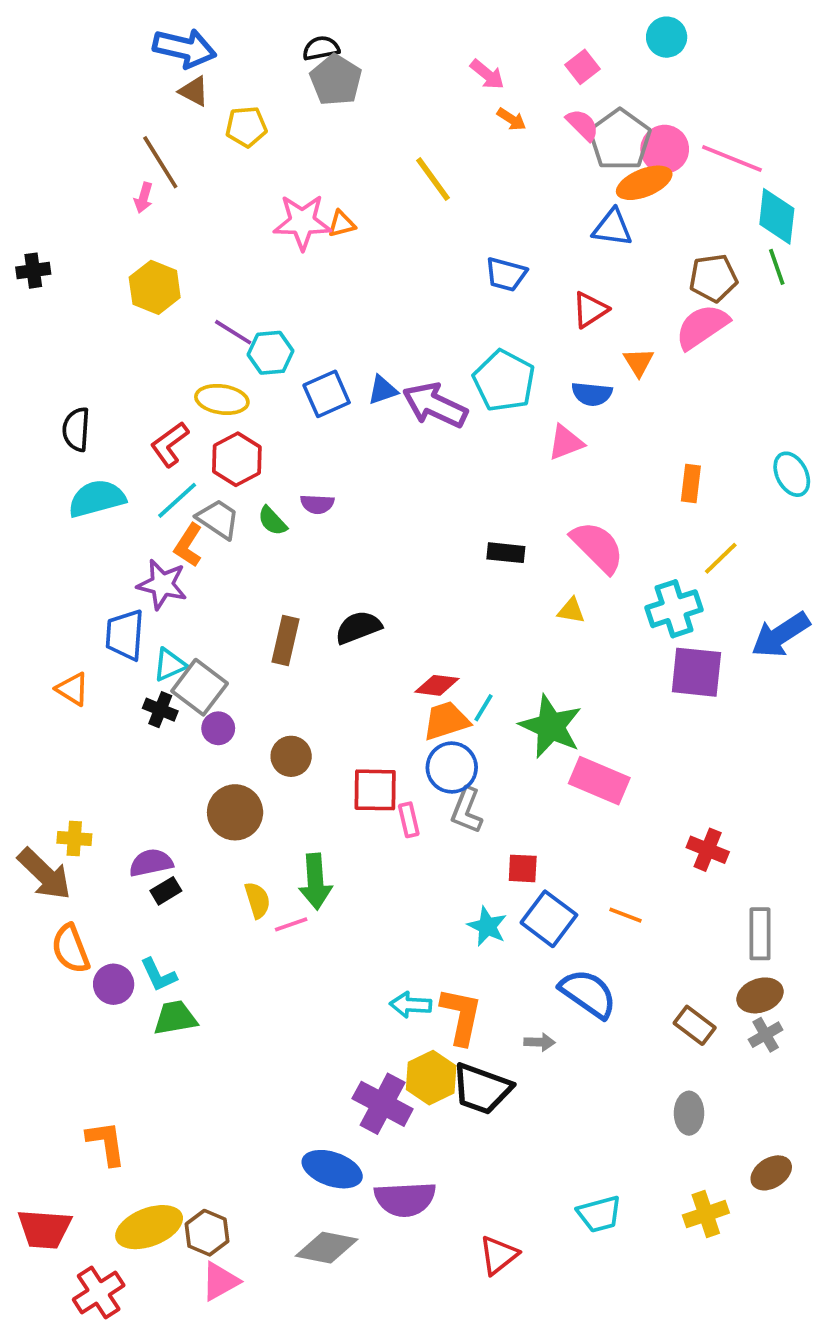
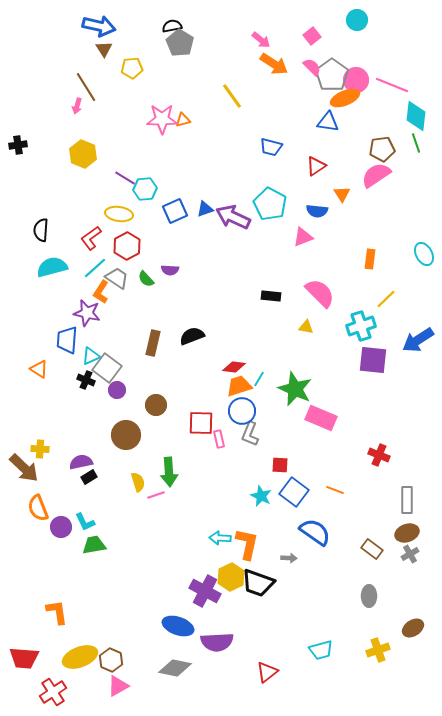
brown triangle: (194, 91) -> (104, 49), turned 30
orange arrow: (512, 119) -> (274, 64), size x1.8

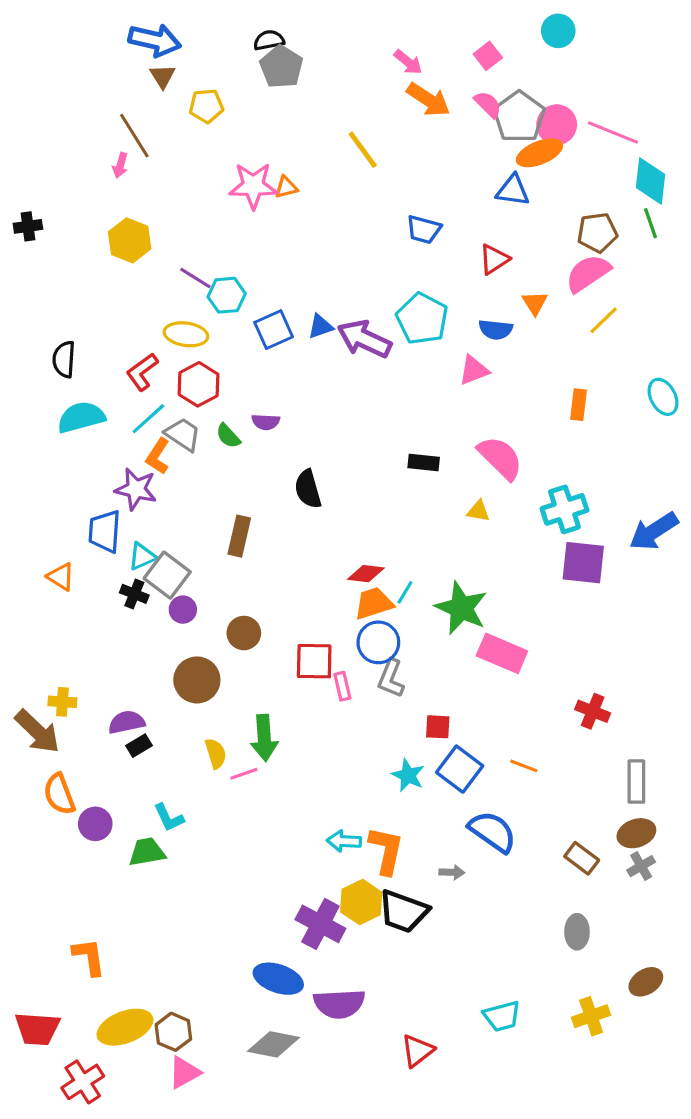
yellow line: (386, 299) -> (604, 320), moved
black semicircle: (192, 336) -> (308, 489), moved, turned -85
cyan L-shape: (85, 522) -> (169, 818), moved

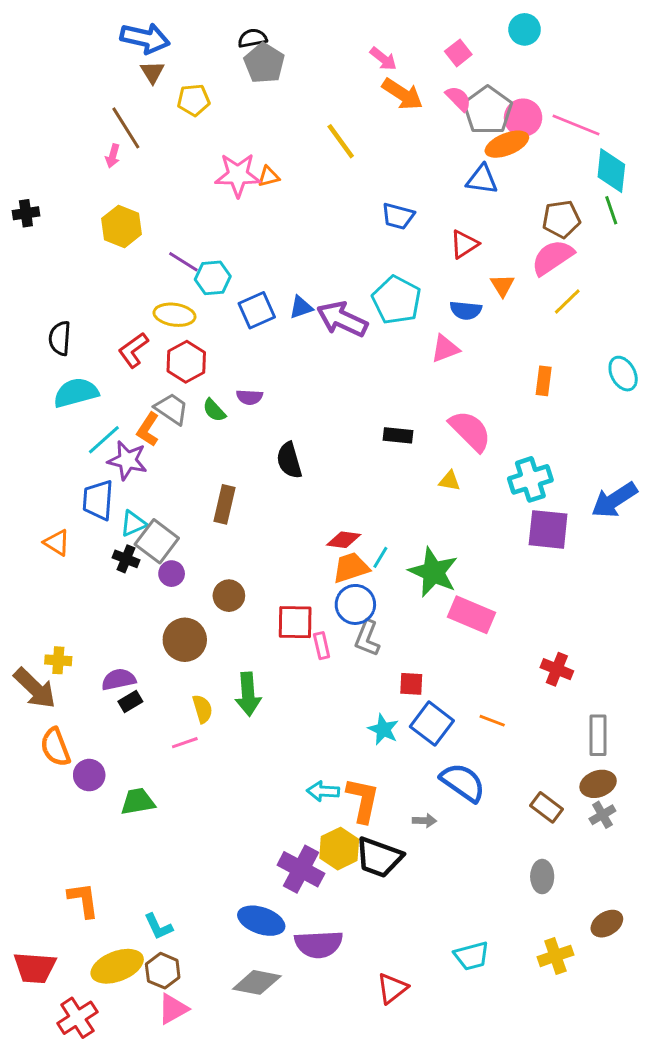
cyan line: (148, 419) -> (104, 440), moved
pink line: (244, 774) -> (185, 743), moved
cyan L-shape: (169, 818) -> (158, 927), moved

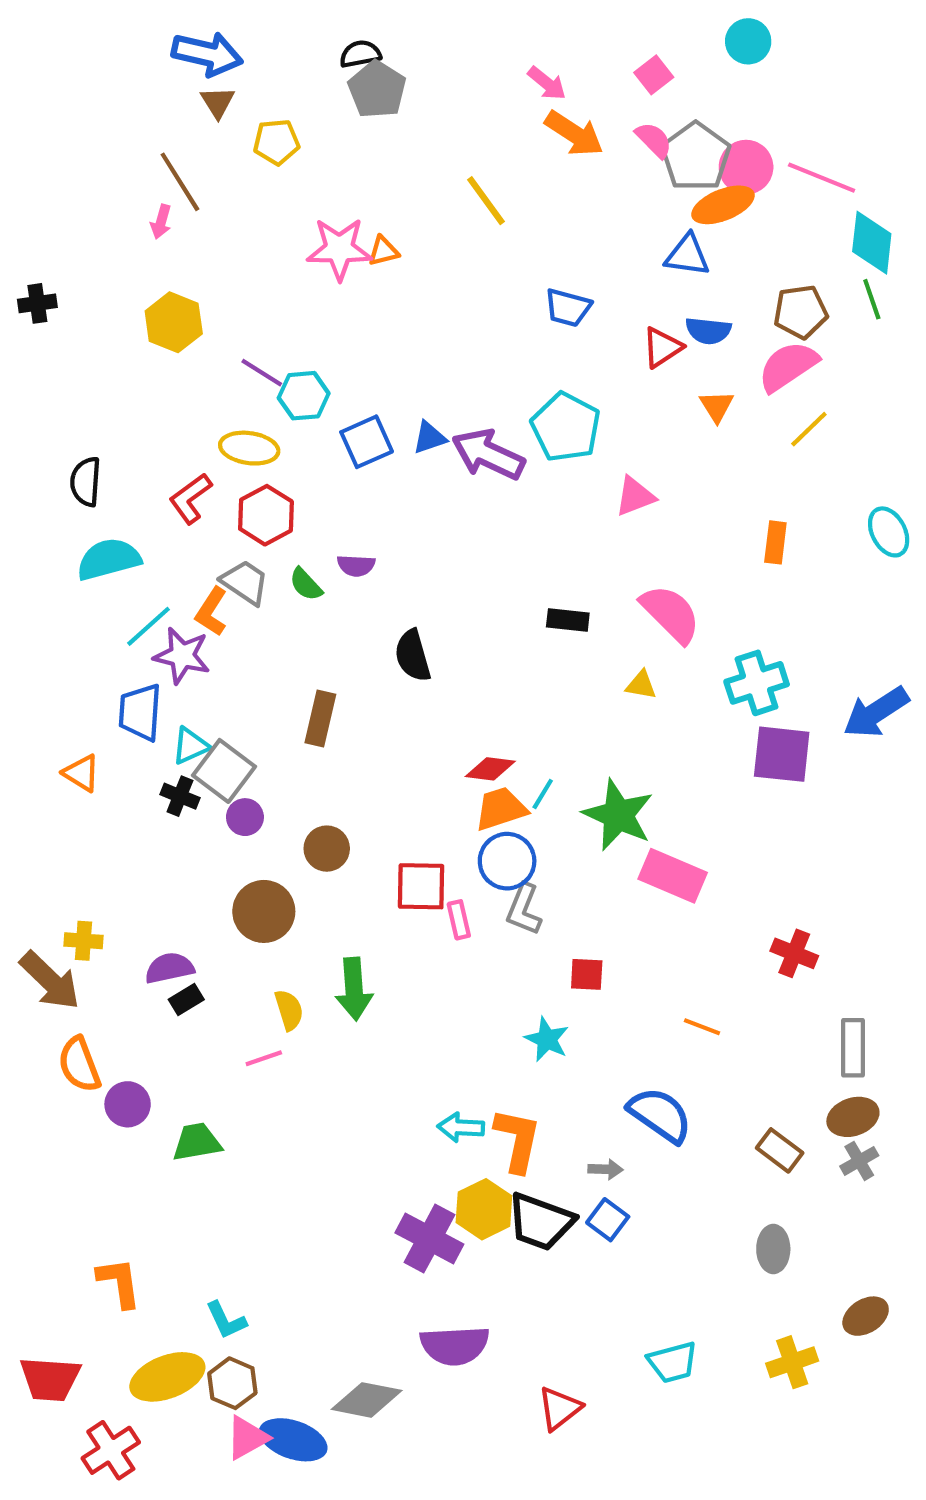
blue semicircle: (466, 310) -> (708, 331), moved
blue square: (432, 724) -> (608, 1220), moved, size x0.7
blue ellipse: (261, 921) -> (293, 1440), moved

